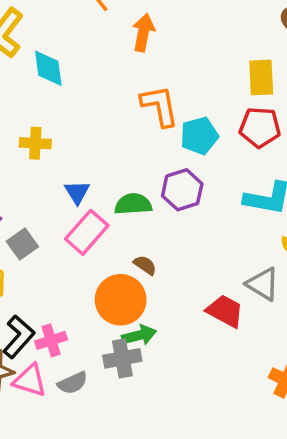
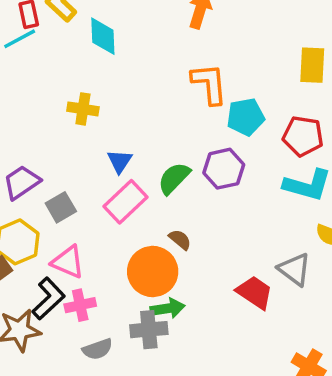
red pentagon: (260, 127) -> (303, 136), moved
green semicircle: (133, 204) -> (174, 178), turned -48
pink triangle: (30, 380) -> (68, 262), moved

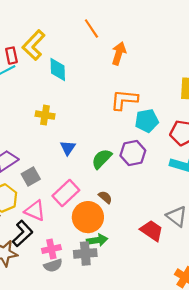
orange L-shape: (209, 84) -> (124, 100), turned -80
pink rectangle: (125, 202) -> (66, 193), moved
pink cross: (80, 305) -> (51, 249), moved

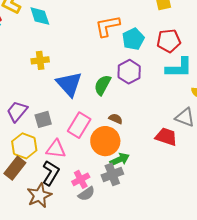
blue triangle: (68, 148) -> (69, 84), size x1.8
gray square: (31, 176) -> (43, 119), turned 30

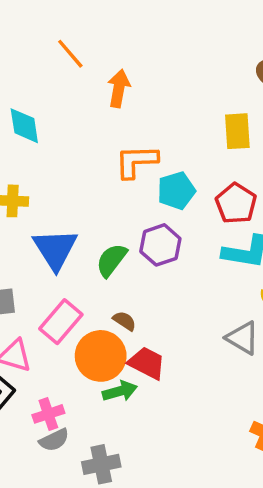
red pentagon: (169, 41) -> (236, 203), turned 30
red trapezoid: (166, 137) -> (147, 363), moved
gray cross: (112, 174) -> (101, 464), moved

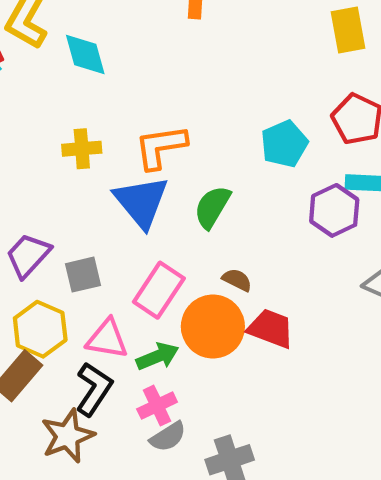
orange L-shape: (136, 161) -> (161, 147), moved
cyan pentagon: (176, 191) -> (284, 144), moved
purple hexagon: (160, 245) -> (334, 210), moved
green arrow: (120, 391) -> (158, 356), moved

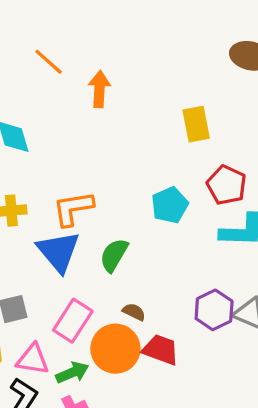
yellow rectangle: (348, 30) -> (196, 124), moved
purple hexagon: (334, 210) -> (214, 310), moved

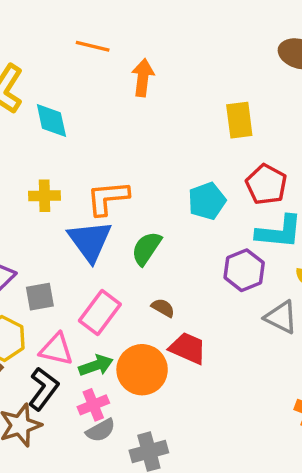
orange line: (49, 62) -> (93, 46), turned -32
purple hexagon: (214, 310) -> (244, 270), moved
orange circle: (115, 349) -> (142, 370), moved

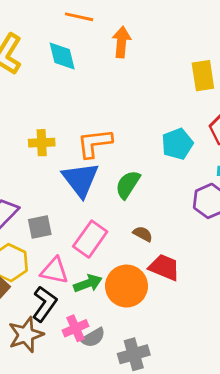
cyan diamond: (51, 121) -> (62, 56), moved
pink cross: (93, 405) -> (75, 328), moved

